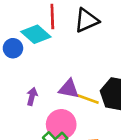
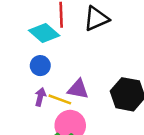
blue circle: (13, 48) -> (40, 66), moved
yellow line: (88, 99) -> (60, 99), moved

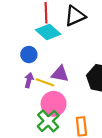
cyan diamond: (44, 33) -> (48, 32), moved

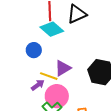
purple triangle: (60, 74) -> (63, 68), turned -42
purple arrow: (29, 80) -> (38, 85), moved, turned 40

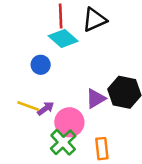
purple triangle: (63, 68) -> (96, 99), moved
yellow line: (49, 76) -> (28, 106), moved

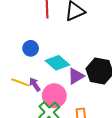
cyan diamond: (63, 38) -> (57, 63), moved
purple arrow: (46, 109) -> (35, 84), turned -88

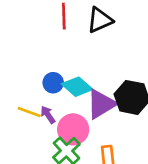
blue circle: (31, 48) -> (53, 83), moved
purple triangle: (76, 76) -> (101, 104), size x1.4

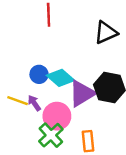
black triangle: (100, 20) -> (106, 33), moved

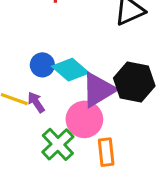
pink circle: (57, 116) -> (84, 119), moved

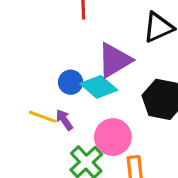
purple triangle: (98, 90) -> (114, 60), moved

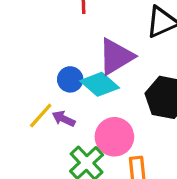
yellow line: (42, 117) -> (41, 115), turned -68
purple arrow: (64, 120) -> (64, 119), turned -30

